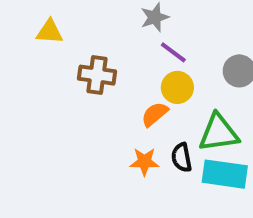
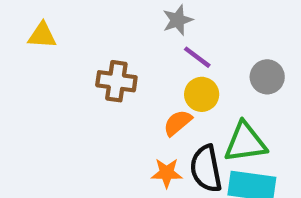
yellow triangle: (50, 32) -> (42, 35), moved
black semicircle: (182, 158) -> (206, 169), size x1.5

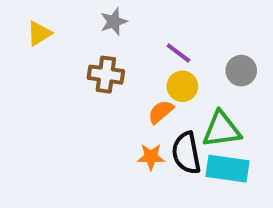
gray star: (178, 20) -> (114, 22), moved
yellow triangle: (42, 35) -> (39, 33), turned -36

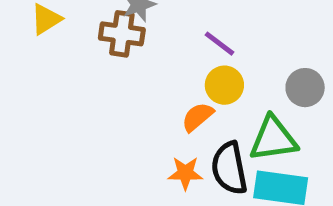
gray circle: (241, 71) -> (305, 88), moved
brown cross: (106, 75) -> (122, 34), moved

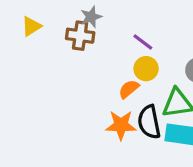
orange star: (185, 173) -> (121, 125), size x1.4

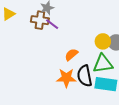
purple line: (143, 42) -> (52, 24), moved
yellow circle: (146, 69) -> (103, 41), moved

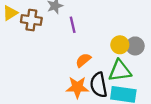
brown cross: (40, 20) -> (31, 20), moved
purple line: (52, 24) -> (73, 25), moved, turned 40

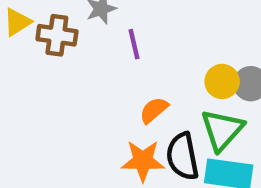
green triangle: (120, 71) -> (222, 130), turned -40

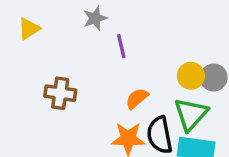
brown cross: (57, 35) -> (60, 93), moved

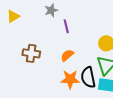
orange semicircle: (137, 98) -> (67, 55), moved

